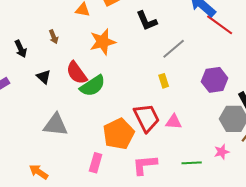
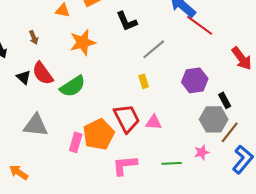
red semicircle: (77, 73) -> (43, 73), moved
pink rectangle: (96, 163) -> (76, 142), moved

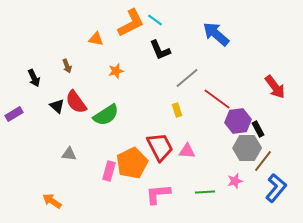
red line: (200, 25) -> (217, 99), moved
orange star: (83, 42) -> (116, 71), size x0.6
purple hexagon: (195, 80) -> (238, 121), moved
gray triangle: (36, 125) -> (69, 154), size x0.6

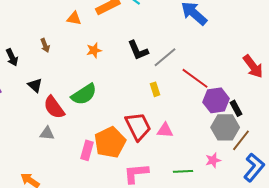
black L-shape: (160, 50) -> (138, 50), moved
red semicircle: (76, 102) -> (54, 107), moved

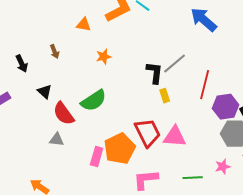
black L-shape: (138, 50) -> (155, 73), moved, turned -150
red line: (195, 78) -> (205, 85), turned 68
pink triangle: (165, 130) -> (175, 137), size x1.4

